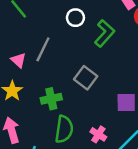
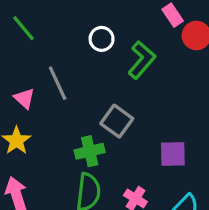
gray line: (43, 49) -> (58, 83), turned -50
green cross: (51, 99) -> (90, 151), moved

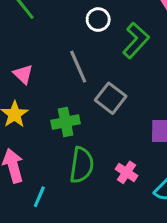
gray line: (58, 83) -> (78, 67), moved
green cross: (90, 151) -> (66, 122), moved

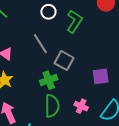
green cross: (66, 122) -> (49, 80), moved

